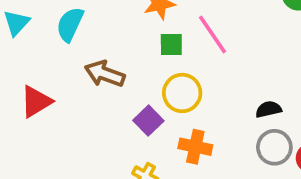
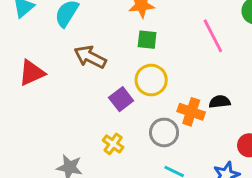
pink line: (213, 35) -> (213, 36), moved
orange cross: (195, 147) -> (191, 112), moved
gray circle: (274, 147) -> (164, 132), moved

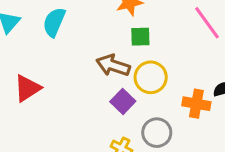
brown arrow: (90, 57) -> (113, 65), moved
gray circle: (164, 132) -> (157, 133), moved

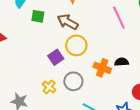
green square: (140, 37) -> (38, 16), moved
brown arrow: (113, 65) -> (68, 22), moved

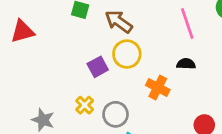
black semicircle: (122, 62) -> (186, 64), moved
gray circle: (73, 81) -> (116, 114), moved

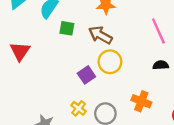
red triangle: (22, 31) -> (20, 51), turned -35
orange cross: (158, 88) -> (141, 101), moved

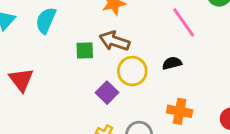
green square: (67, 28) -> (85, 51), moved
black semicircle: (161, 65) -> (172, 63), moved

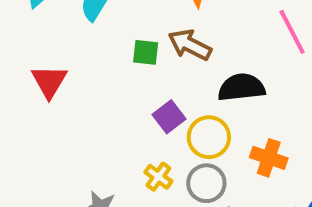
black semicircle: (172, 63) -> (241, 87), moved, size x1.6
yellow circle: (132, 71) -> (209, 137), moved

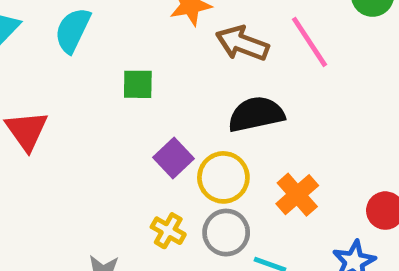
brown arrow: (190, 45) -> (242, 43), moved
orange cross: (269, 158) -> (297, 195), turned 36

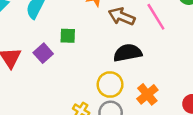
purple square: (174, 158) -> (43, 53), moved

